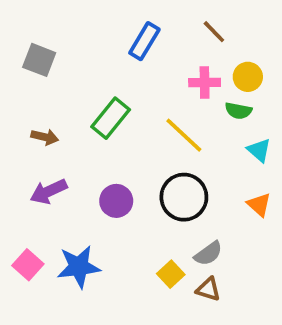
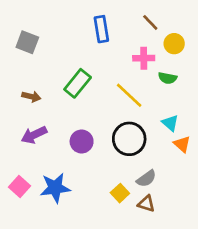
blue rectangle: (144, 41) -> (101, 29), turned -40
yellow circle: (248, 77) -> (174, 44), moved
cyan triangle: (259, 150) -> (170, 123), moved

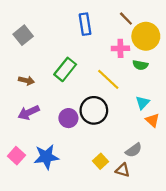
gray square: (27, 42) -> (23, 35), turned 30
yellow circle: (174, 44) -> (146, 36), size x1.6
cyan triangle: (170, 123) -> (143, 103), turned 32
black circle: (129, 139) -> (94, 110), moved
gray semicircle: (146, 179) -> (134, 150), moved

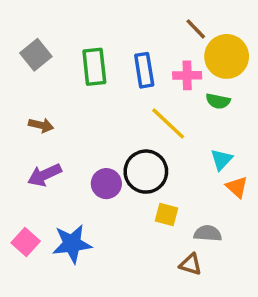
blue rectangle: (85, 24) -> (144, 70), moved
green rectangle: (65, 69) -> (94, 67), moved, turned -45
gray semicircle: (134, 150) -> (208, 233), turned -140
yellow square: (100, 161) -> (166, 215), moved, turned -32

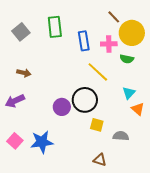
green rectangle: (94, 67) -> (55, 27), moved
purple arrow: (44, 175) -> (15, 101), moved
brown triangle: (191, 264) -> (100, 160), moved

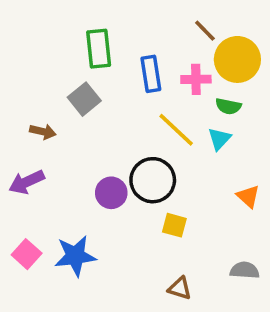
gray square: (21, 32) -> (84, 99), moved
cyan triangle: (129, 93) -> (219, 139), moved
gray semicircle: (121, 136) -> (245, 270), moved

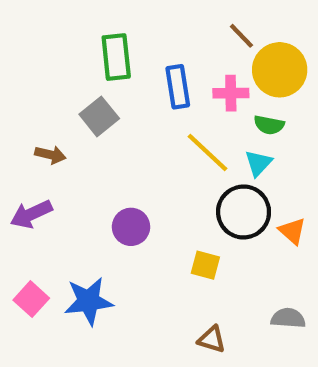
black circle: (153, 180) -> (244, 212), moved

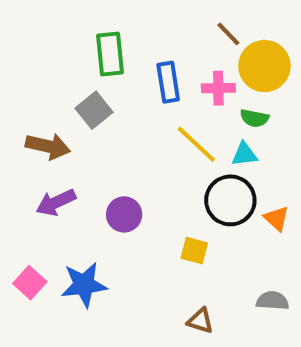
brown arrow: (50, 155) -> (48, 146), size x1.5
cyan triangle: (258, 163) -> (244, 154), turned 40
purple arrow: (31, 214) -> (56, 202), moved

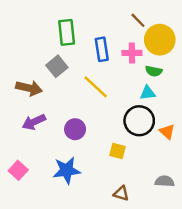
yellow line: (196, 144) -> (96, 87), moved
blue star: (84, 285) -> (67, 170), moved

